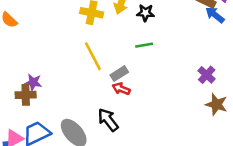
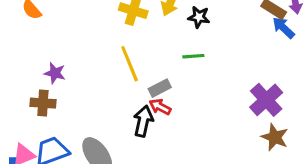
purple cross: (207, 75) -> (266, 100), size x1.5
purple star: (33, 82) -> (55, 73), moved
black arrow: (108, 120) -> (143, 121), moved, turned 45

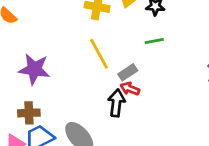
purple star: (55, 73) -> (34, 69), size x1.6
brown cross: (43, 103) -> (29, 113), moved

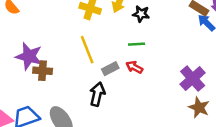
red arrow: (130, 89) -> (134, 67), moved
brown cross: (29, 113) -> (43, 71), moved

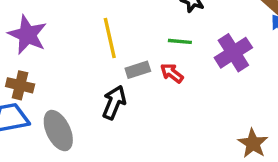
brown cross: (43, 71) -> (20, 85), moved
purple cross: (193, 79) -> (233, 53), moved

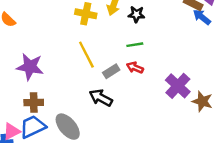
purple cross: (233, 53) -> (178, 86), moved
black arrow: (114, 102) -> (101, 98), turned -70

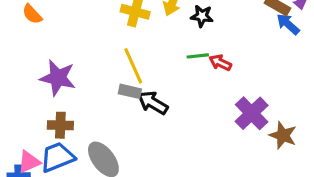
red arrow: (135, 68) -> (220, 63), moved
gray rectangle: (111, 71) -> (130, 91), moved, turned 42
black arrow: (101, 98) -> (153, 103), moved

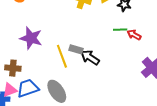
yellow line: (133, 66) -> (62, 56), moved
brown cross: (60, 125) -> (13, 68), moved

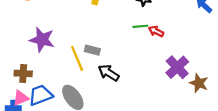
black arrow: (90, 57) -> (109, 73), moved

